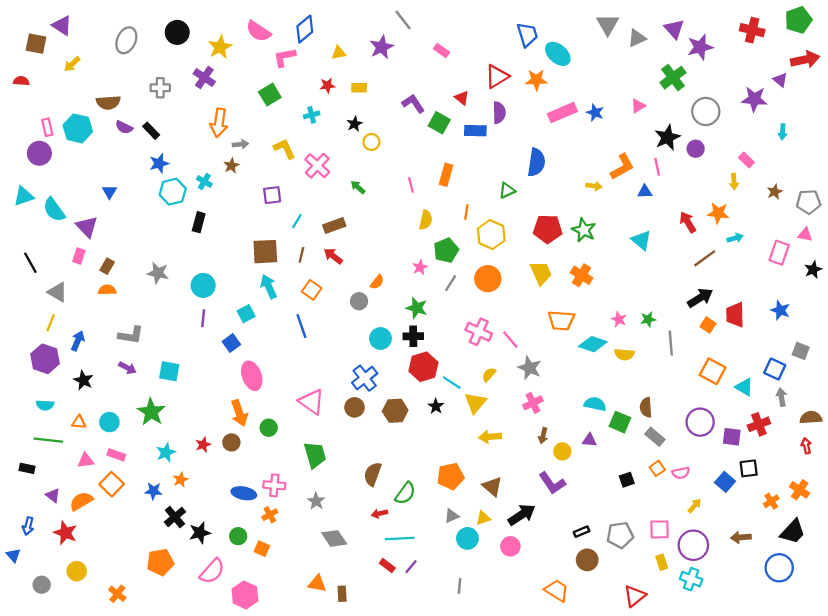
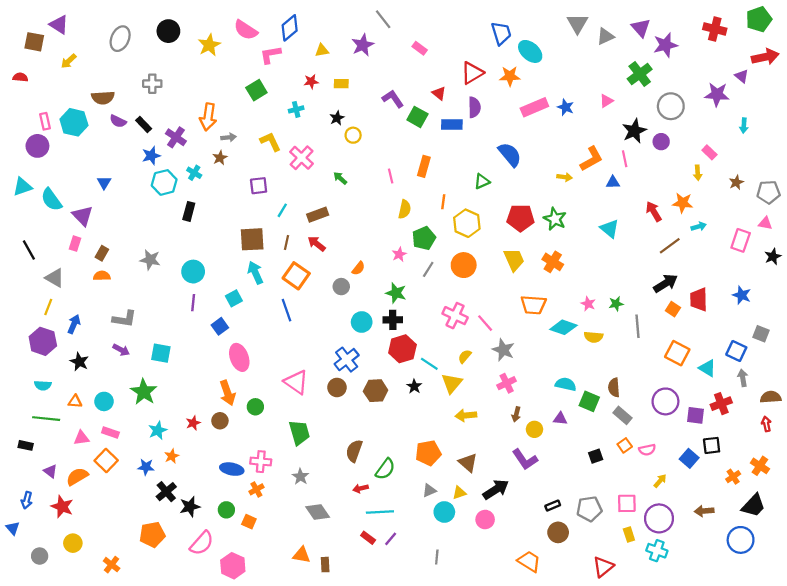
purple cross: (204, 78) -> (176, 137), moved
blue semicircle: (536, 162) -> (510, 155), turned -48
orange square: (312, 290) -> (296, 276), size x1.4

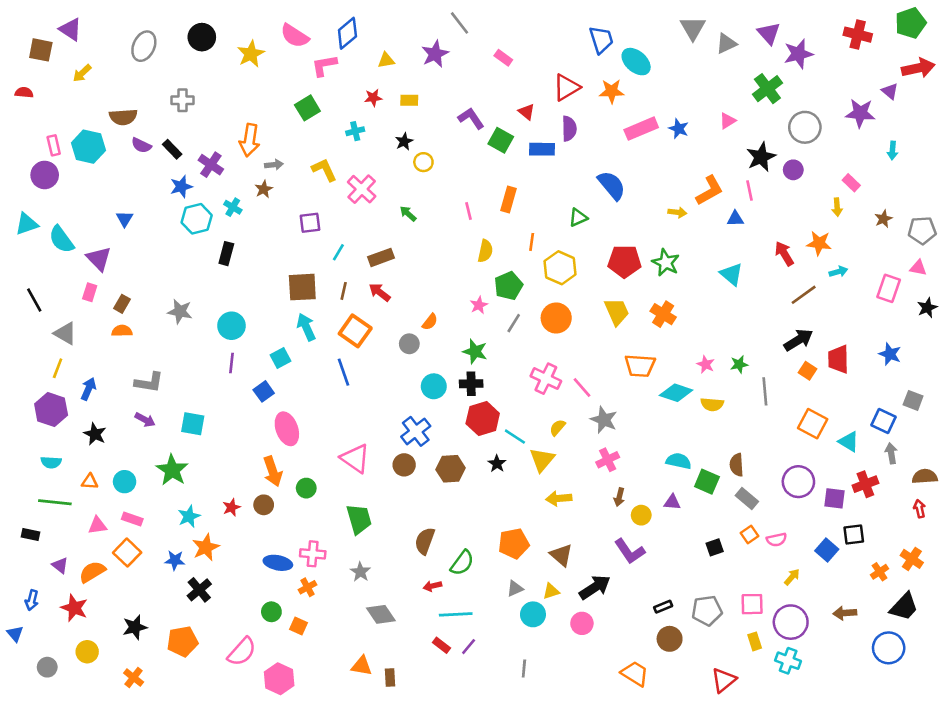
orange star: (172, 456) -> (206, 547), size x1.5
black star: (190, 507) -> (135, 627), moved

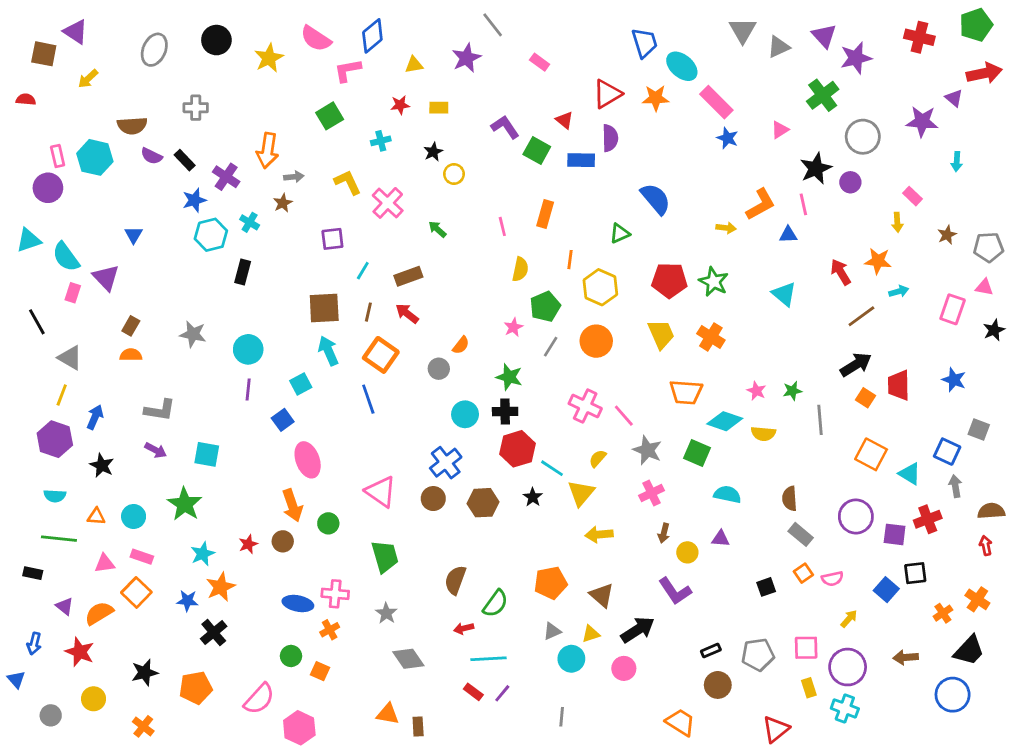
pink rectangle: (641, 129) -> (716, 102), moved, turned 68
pink rectangle: (90, 292) -> (73, 293), moved
green square: (707, 482) -> (697, 453), moved

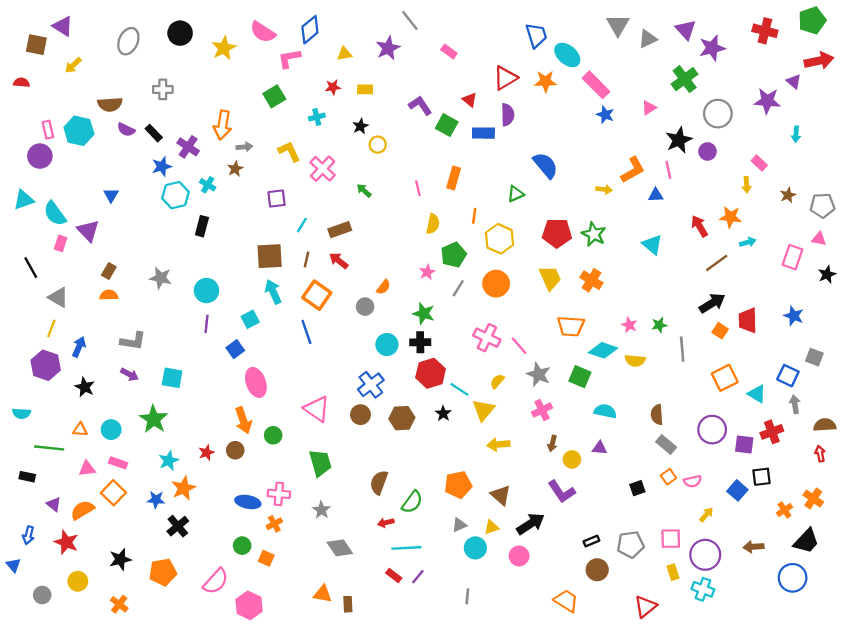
orange square: (871, 454) -> (725, 378), turned 35
cyan semicircle: (55, 496) -> (21, 413), moved

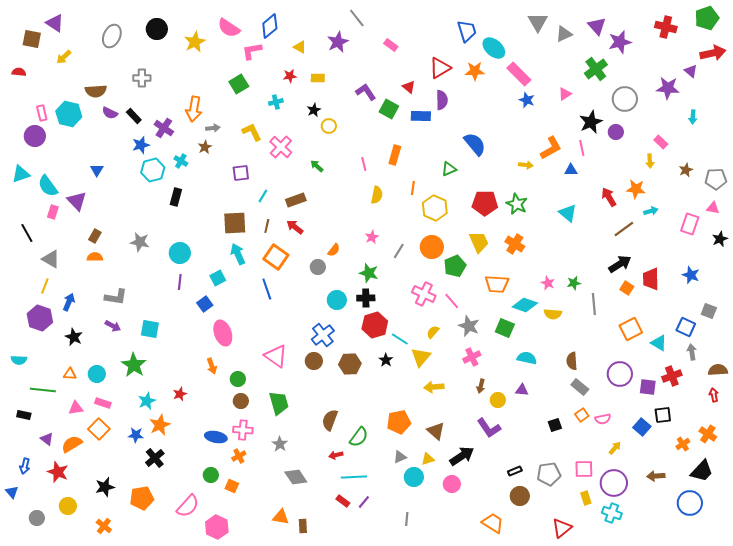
yellow triangle: (344, 54) -> (300, 47), turned 40
green pentagon: (454, 255) -> (455, 266), moved
orange arrow: (243, 420) -> (212, 366), size x0.7
brown circle: (235, 450) -> (241, 401), moved

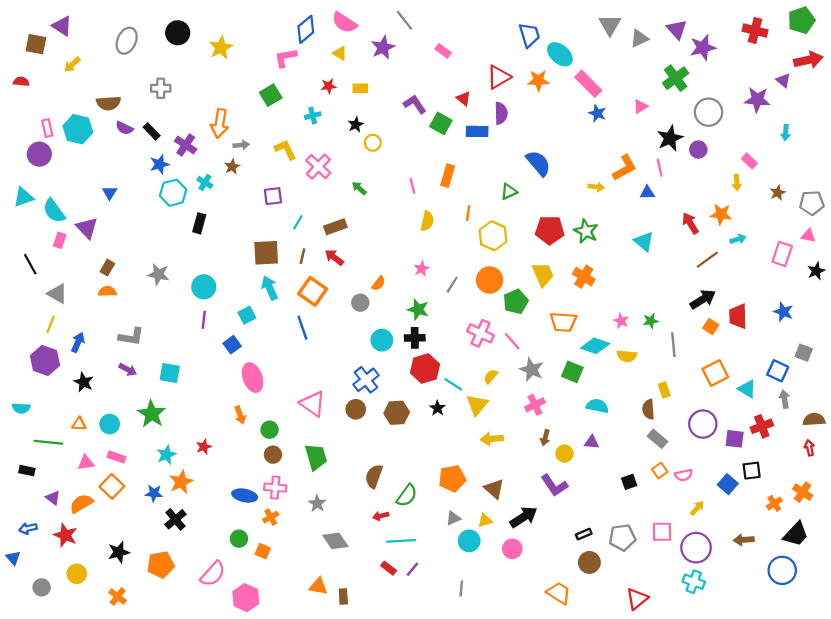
pink semicircle: (229, 28) -> (344, 23), moved
blue arrow: (25, 466) -> (28, 528), turned 63
yellow rectangle: (586, 498) -> (664, 390), moved

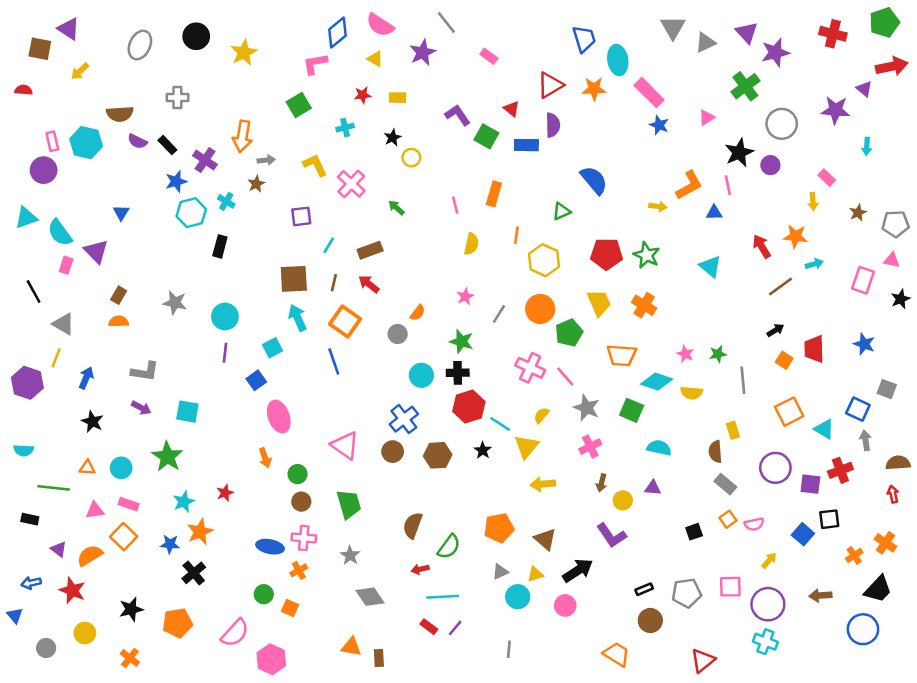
cyan ellipse: (560, 54) -> (618, 60), turned 40
black arrow: (703, 299) -> (775, 330), size x0.6
purple hexagon: (45, 361) -> (27, 383), moved

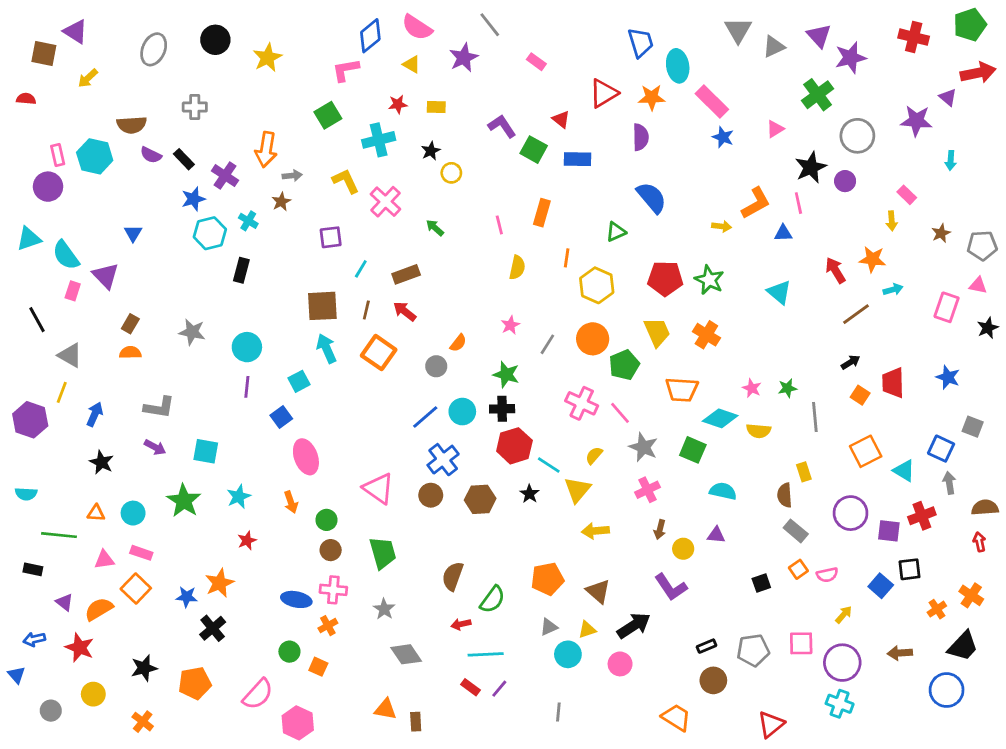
purple semicircle: (553, 125) -> (641, 137), moved
cyan cross: (345, 128) -> (379, 140), size x1.6
blue line: (334, 362) -> (425, 417), moved, turned 68
cyan star: (184, 502) -> (239, 497), moved

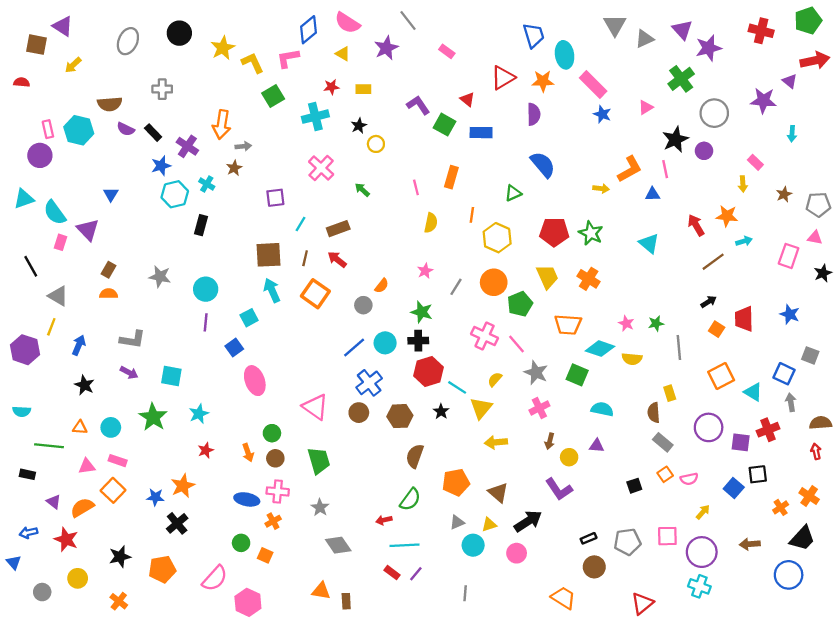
yellow L-shape: (346, 181) -> (252, 63), moved
orange arrow: (291, 502) -> (248, 453), moved
brown semicircle: (453, 576) -> (415, 456), moved

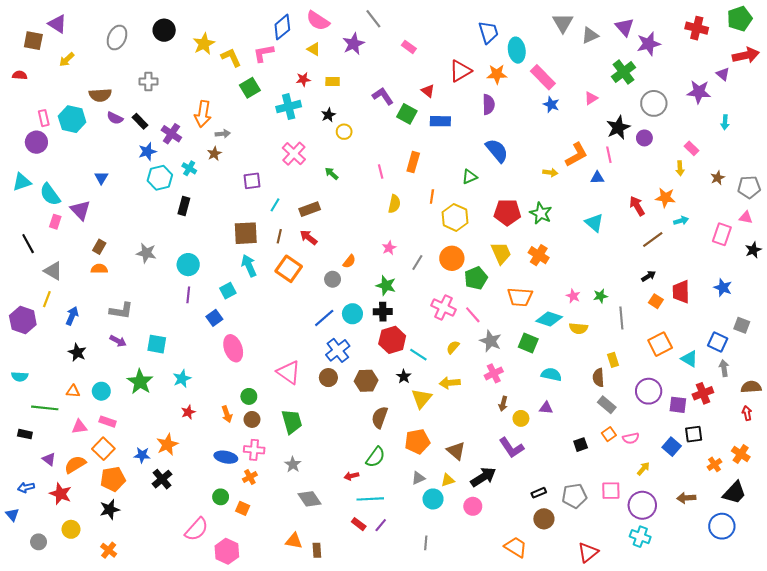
yellow triangle: (481, 408) -> (422, 399), moved
yellow arrow: (496, 442) -> (450, 383), moved
orange pentagon: (162, 569) -> (113, 479), moved

